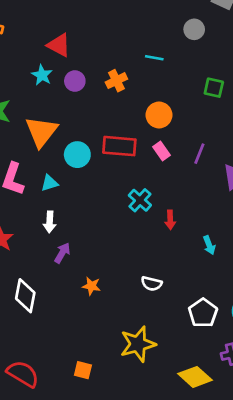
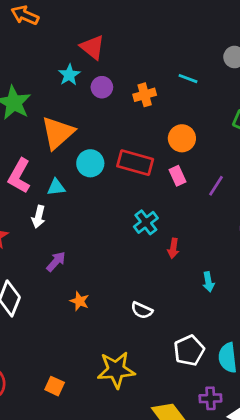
white arrow: (50, 222) -> (38, 217), moved

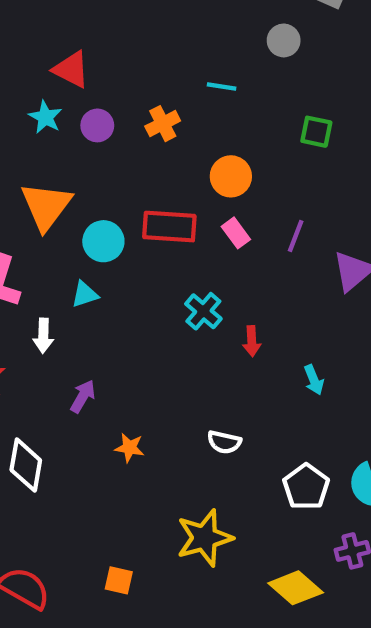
cyan triangle: (56, 187) -> (85, 294), moved

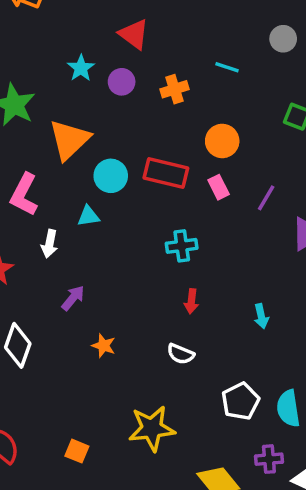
red triangle: (71, 69) -> (134, 34), moved
cyan cross: (203, 311) -> (182, 246), turned 32
red arrow: (252, 341) -> (191, 301), moved

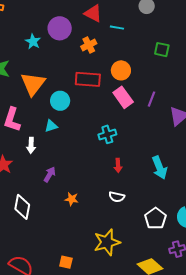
red triangle: (134, 34) -> (93, 13), moved
purple circle: (122, 82) -> (60, 28), moved, size x1.5
red rectangle: (166, 173) -> (88, 79), moved
pink rectangle: (219, 187) -> (123, 97), size x1.5
cyan arrow: (261, 316) -> (160, 168), size x1.6

